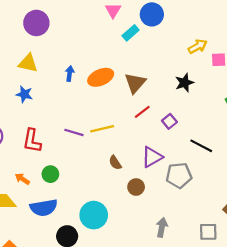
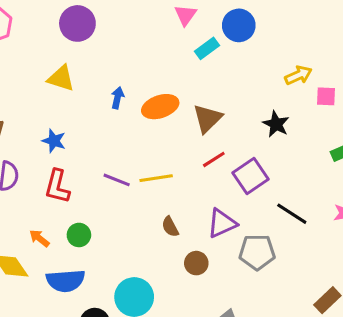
black star: (185, 83) -> (276, 124), turned -30
blue star: (24, 94) -> (54, 141), moved
purple square: (169, 121) -> (250, 176), size x1.6

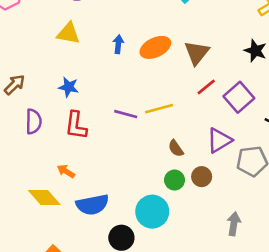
green circle: (79, 235) -> (175, 180), moved

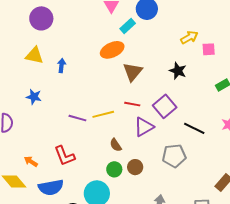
blue arrow: (118, 44) -> (62, 66), moved
orange ellipse: (155, 47) -> (112, 50), moved
red line: (206, 87) -> (132, 104), moved, turned 49
red L-shape: (76, 125) -> (64, 156), moved, turned -30
purple triangle: (219, 140) -> (144, 127), moved

